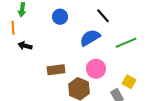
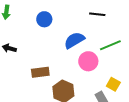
black line: (103, 16) -> (97, 14), moved, turned -42
pink circle: (96, 69) -> (88, 61), moved

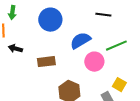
blue circle: (44, 19) -> (50, 20), size x1.5
brown rectangle: (40, 72) -> (46, 62), moved

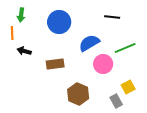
yellow square: (119, 85) -> (128, 87), turned 32

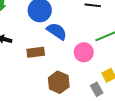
blue semicircle: (89, 43) -> (57, 31), moved, turned 65

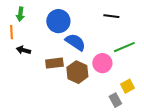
brown hexagon: (59, 82) -> (77, 72), moved

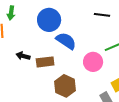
black arrow: (23, 50) -> (23, 56), moved
brown hexagon: (77, 72) -> (65, 86), moved

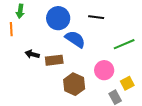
black line: (102, 15) -> (96, 17), moved
pink circle: (93, 62) -> (104, 70), moved

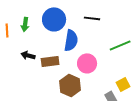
green arrow: (20, 11) -> (25, 24), moved
blue semicircle: (75, 39) -> (71, 40), turned 65
pink circle: (104, 70) -> (87, 63), moved

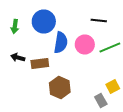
black line: (92, 18) -> (99, 20), moved
pink circle: (87, 63) -> (85, 44), moved

